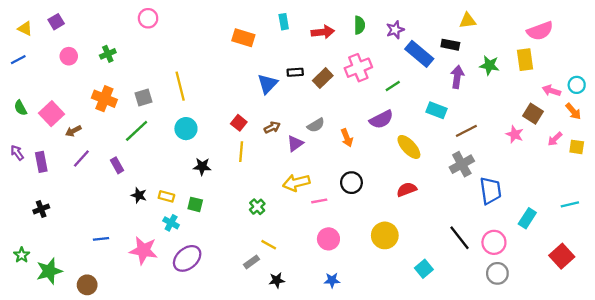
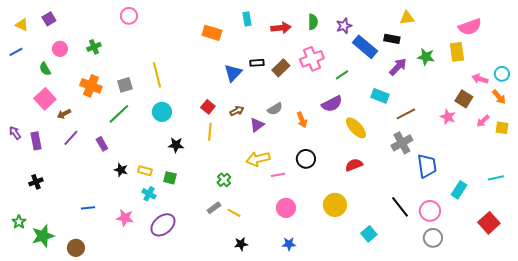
purple arrow: (457, 77) -> (398, 67), turned 36
green semicircle: (20, 108) -> (45, 69), moved
pink star: (143, 250) -> (125, 218), size x0.7
gray rectangle: (251, 262) -> (214, 208), moved

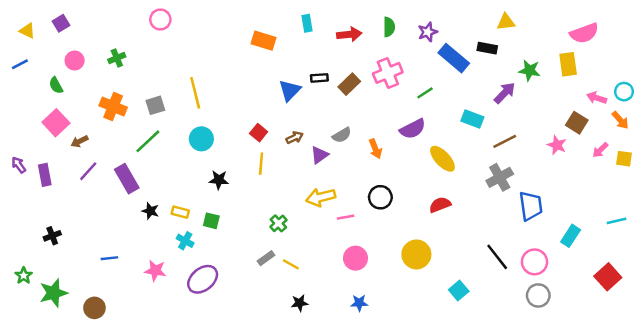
purple arrow: (398, 67) -> (505, 93), moved
purple rectangle: (102, 144) -> (127, 179), size x1.6
black cross: (36, 182) -> (52, 236), moved

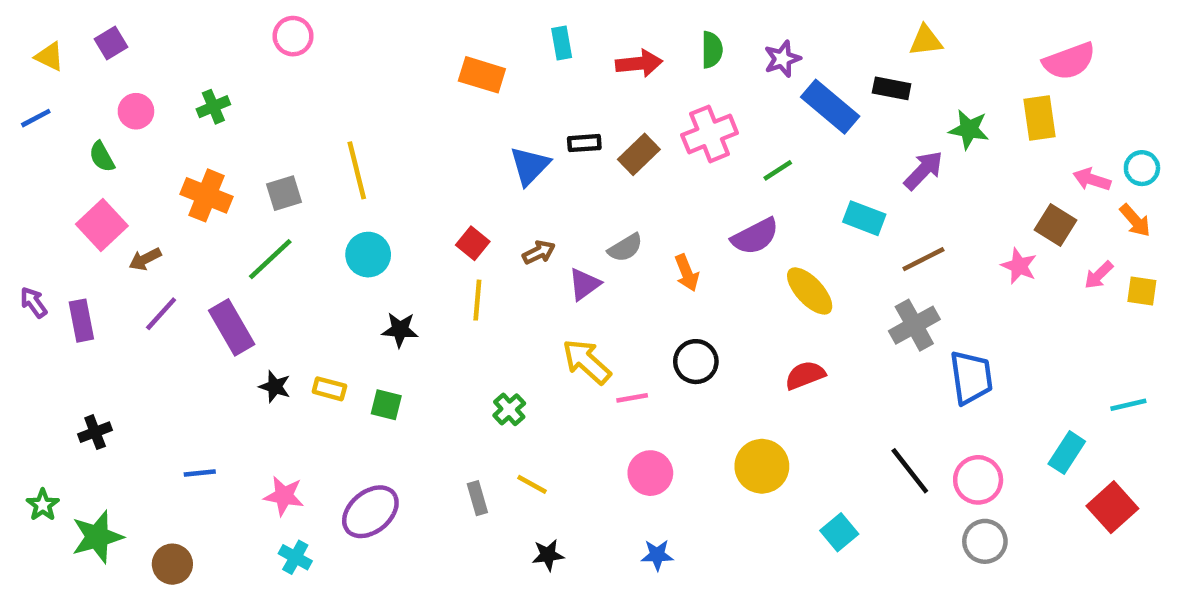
yellow arrow: (321, 197) -> (587, 362), turned 56
cyan rectangle: (571, 236) -> (1067, 453), moved
cyan cross: (185, 241) -> (295, 557), moved
gray rectangle: (266, 258) -> (477, 498), moved, turned -70

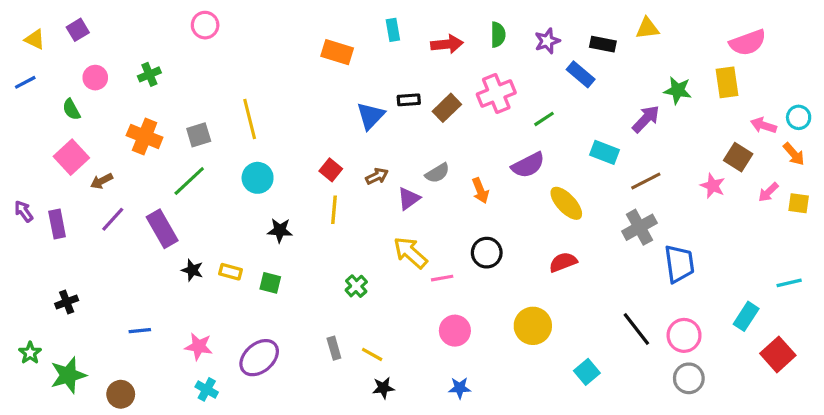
black rectangle: (892, 88) -> (603, 44), moved
blue rectangle: (830, 107) -> (581, 74), size x0.7
yellow line: (532, 484) -> (372, 354), moved

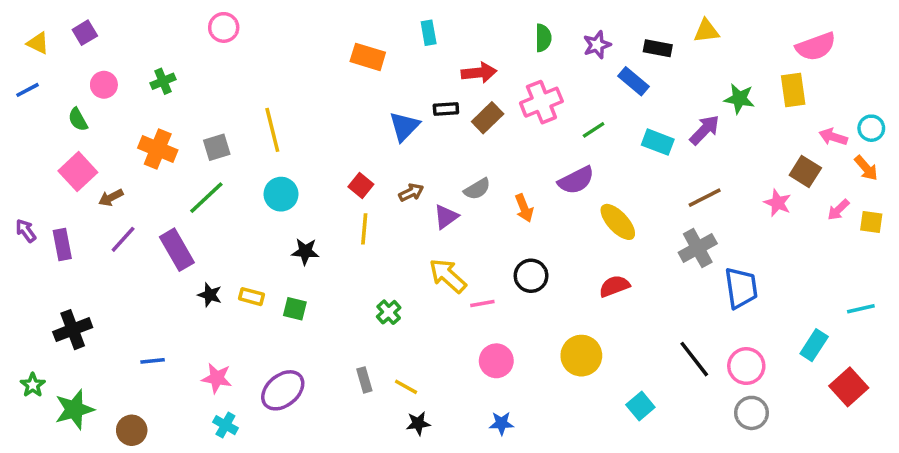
red arrow: (447, 44) -> (479, 73), moved
cyan rectangle: (604, 152) -> (658, 142), moved
black cross: (67, 302) -> (73, 330), size x1.5

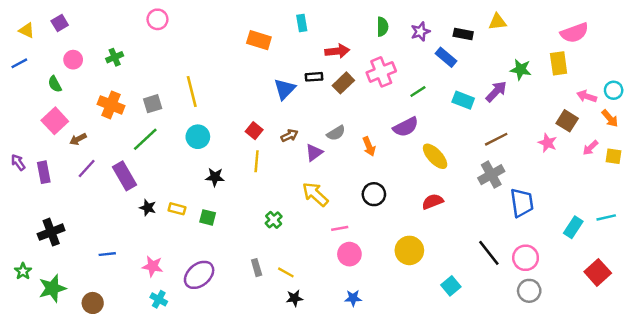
pink line: (482, 304) -> (340, 228), moved
cyan rectangle: (814, 345) -> (573, 227), moved

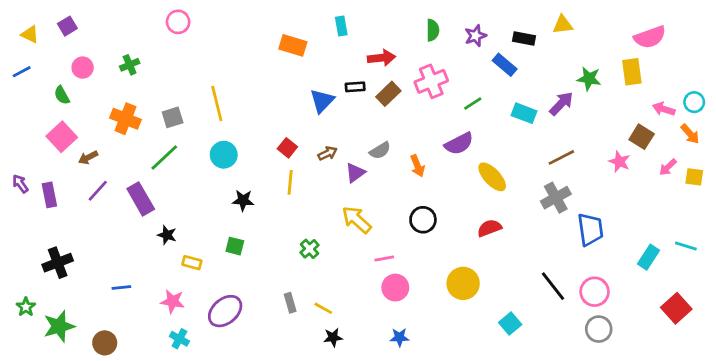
yellow rectangle: (177, 209) -> (192, 263), moved
cyan line: (606, 217) -> (686, 246), turned 30

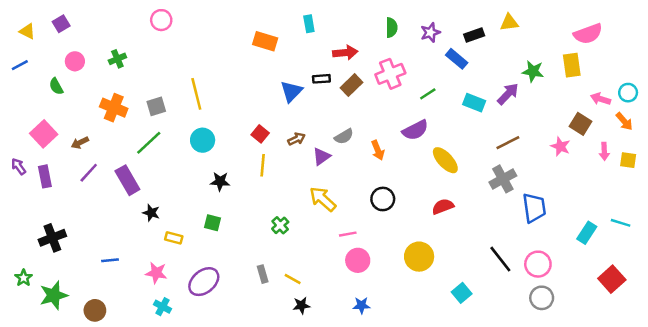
black rectangle: (524, 38) -> (474, 35), turned -30
pink square: (62, 137) -> (44, 134), moved
pink arrow: (668, 167) -> (604, 151), turned -48

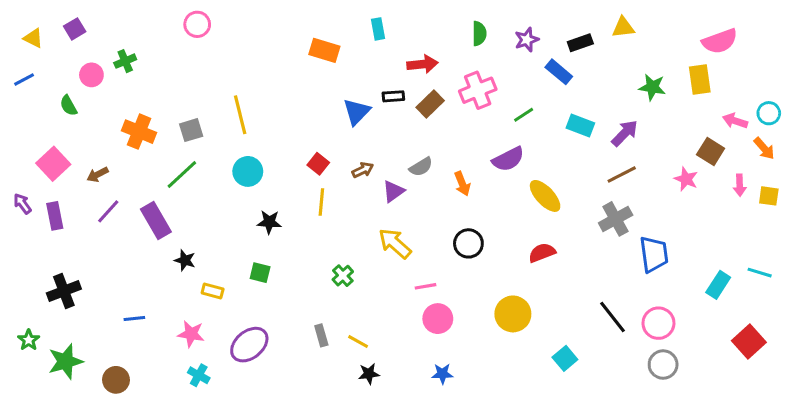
green cross: (117, 59) -> (125, 61), moved
purple arrow: (508, 94) -> (625, 133), moved

